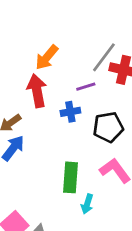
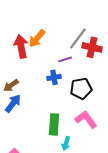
red arrow: (37, 91) -> (21, 46), moved

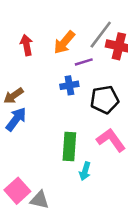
orange arrow: (37, 38) -> (64, 42), moved
red arrow: (21, 46) -> (26, 45), size x0.7

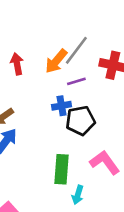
gray line: (101, 35) -> (76, 50), moved
black pentagon: (105, 100) -> (80, 121), moved

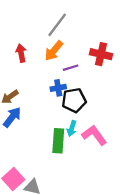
gray line: (76, 50) -> (57, 25), moved
cyan arrow: (78, 195) -> (72, 128), moved

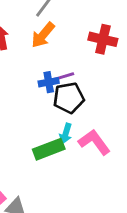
purple line: (71, 68) -> (64, 76), moved
green rectangle: (58, 141) -> (49, 149), turned 65

